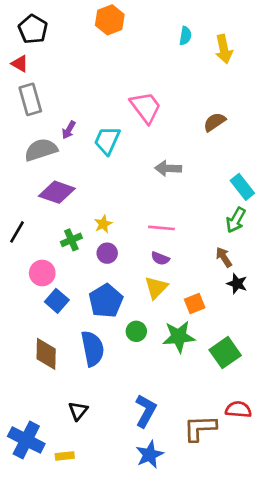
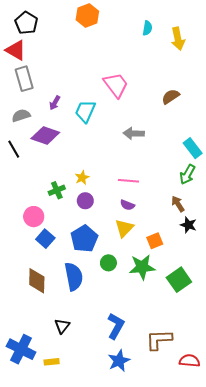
red triangle: (20, 64) -> (16, 50), size x1.5
gray semicircle: (41, 150) -> (21, 115), moved, size x0.7
purple diamond: (57, 192) -> (45, 135), moved
black line: (17, 232) -> (14, 149), moved, turned -60
red semicircle: (238, 410) -> (189, 361), moved

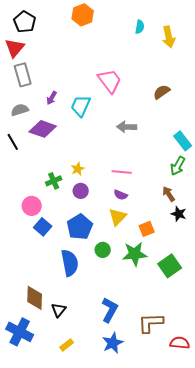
red triangle: (16, 50) -> (15, 48), turned 40
brown diamond: (37, 281) -> (35, 298), moved
yellow rectangle: (52, 362) -> (67, 345), moved, turned -32

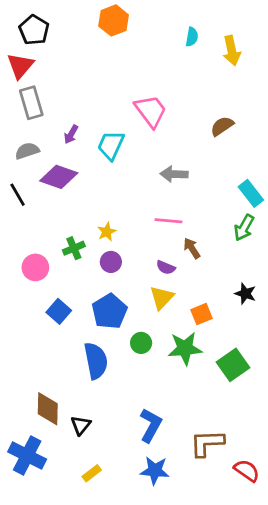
pink line: (122, 172) -> (169, 221), moved
brown arrow: (169, 194) -> (192, 248), moved
pink circle: (32, 206) -> (35, 267), moved
blue star: (113, 343) -> (155, 471), turned 30
red semicircle: (180, 343) -> (247, 471), turned 30

